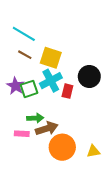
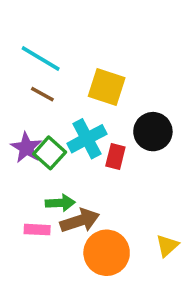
yellow square: (51, 58) -> (107, 87), moved
green square: (29, 89) -> (50, 153), turned -30
yellow triangle: (93, 151) -> (167, 246), moved, turned -32

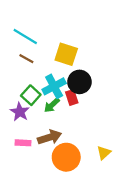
black circle: (153, 132) -> (79, 82), moved
purple star: (26, 148) -> (20, 112), moved
red rectangle: (115, 157) -> (72, 97), turned -32
green arrow: (60, 203) -> (52, 105), moved, turned 140

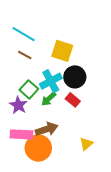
red rectangle: (72, 97) -> (73, 100), moved, turned -32
pink rectangle: (23, 143) -> (22, 134), size x1.5
yellow triangle: (104, 153) -> (86, 144), moved
orange circle: (66, 157) -> (38, 148), moved

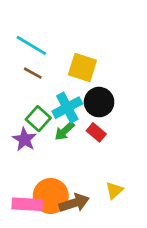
brown arrow: (47, 129) -> (74, 203), moved
pink rectangle: (22, 134) -> (27, 204), moved

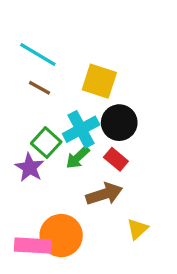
brown arrow: (74, 203) -> (104, 194), moved

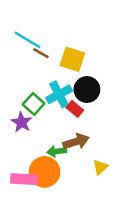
brown line: (40, 88) -> (41, 53), moved
green arrow: (78, 157) -> (57, 151), moved, turned 36
red rectangle: (116, 159) -> (75, 109), moved

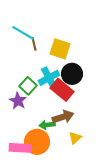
brown line: (41, 53) -> (34, 44), turned 48
red rectangle: (75, 109) -> (62, 90), size x1.6
yellow triangle: (100, 167) -> (75, 138), moved

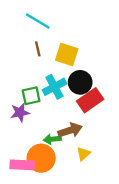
cyan line: (23, 33) -> (38, 21), moved
green square: (28, 86) -> (31, 96), turned 36
red rectangle: (62, 90) -> (90, 100), moved, turned -75
purple star: (18, 101) -> (20, 112), turned 30

